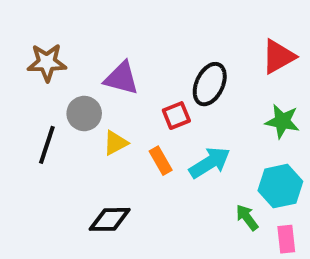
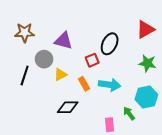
cyan arrow: (210, 163) -> (110, 85), turned 40
black diamond: (110, 219) -> (68, 107), moved
pink rectangle: (286, 239) -> (110, 125), moved

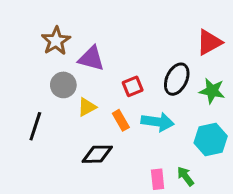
brown star: (25, 33) -> (56, 41), moved, turned -30
black ellipse: (110, 44) -> (177, 79), moved
black line: (25, 76) -> (35, 126), moved
green arrow: (129, 113) -> (186, 176), moved

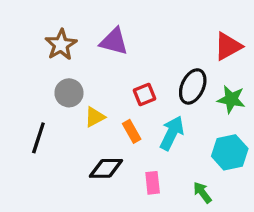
purple triangle: (91, 58) -> (114, 41), moved
cyan arrow: (158, 122) -> (172, 133), turned -72
pink rectangle: (158, 179) -> (153, 183), moved

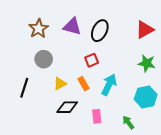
black ellipse: (193, 86) -> (100, 31), moved
yellow triangle: (95, 117) -> (60, 84), moved

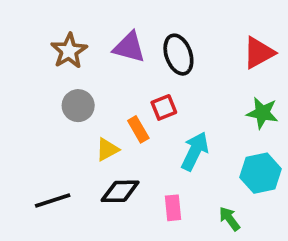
black ellipse: (100, 31) -> (178, 55), turned -45
orange rectangle: (83, 84) -> (138, 129), moved
black line: (24, 88) -> (53, 200), moved, turned 54

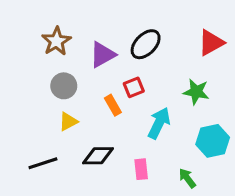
purple triangle: (129, 47) -> (102, 55), moved, turned -44
black ellipse: (178, 55) -> (146, 44), turned 64
green star: (262, 113) -> (196, 92), moved
yellow triangle: (107, 149) -> (68, 122), moved

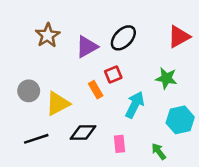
gray circle: (64, 86) -> (29, 91), moved
yellow triangle: (68, 122) -> (58, 103), size x1.5

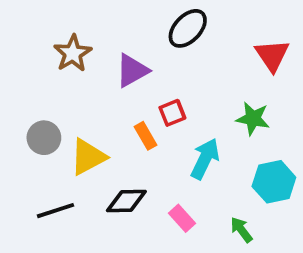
red triangle: (179, 37) -> (272, 55), turned -35
black ellipse: (123, 38) -> (188, 28), moved
pink rectangle: (120, 144) -> (182, 218), turned -36

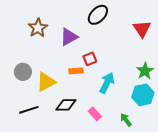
green star: (253, 119) -> (145, 71), moved, turned 30
orange rectangle: (146, 136) -> (76, 71), turned -64

